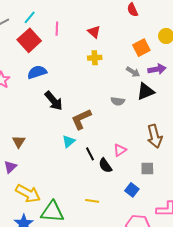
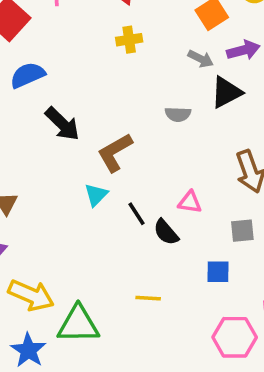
pink triangle: (120, 150) -> (190, 202), turned 48
blue square: (132, 190) -> (218, 272), turned -32

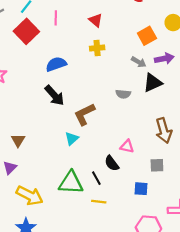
blue semicircle: (28, 75) -> (56, 64), moved
black line: (137, 214) -> (96, 178), moved
green triangle: (78, 324) -> (71, 183), moved

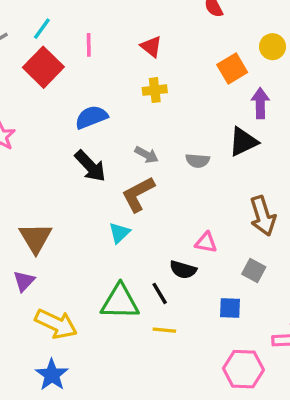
purple arrow: (164, 58) -> (260, 103), turned -78
gray arrow: (139, 62) -> (147, 155), moved
brown triangle: (18, 140) -> (36, 238), size x1.5
black semicircle: (112, 163) -> (183, 270), turned -35
gray square: (157, 165) -> (254, 271), turned 32

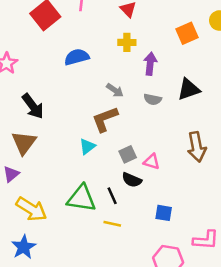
purple arrow: (260, 103) -> (150, 64), moved
black arrow: (90, 166) -> (33, 106), moved
gray square: (254, 271) -> (128, 154), moved, turned 30

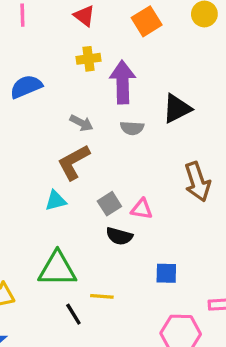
orange square: (187, 33) -> (147, 21), moved
purple arrow: (150, 64) -> (123, 82), size x1.4
cyan triangle: (87, 146) -> (56, 201), turned 30
black line: (112, 196) -> (73, 314), moved

